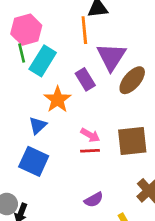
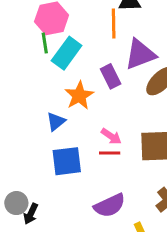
purple triangle: (111, 57) -> (140, 54), turned 32
blue square: (34, 161) -> (67, 161), moved, turned -36
purple semicircle: (94, 200) -> (110, 206), size x1.5

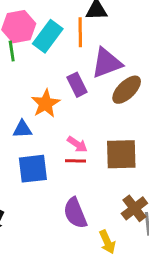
cyan rectangle: (67, 53) -> (48, 36), moved
blue triangle: (56, 122) -> (22, 129), turned 36
purple semicircle: (110, 206) -> (75, 213), turned 92

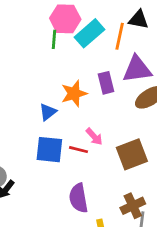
blue triangle: (22, 129) -> (48, 112), turned -48
brown square: (121, 154) -> (132, 154), turned -32
red line: (76, 161) -> (78, 150), moved

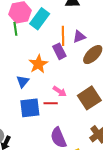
orange line: (120, 36) -> (63, 36), moved
purple triangle: (137, 69) -> (79, 37), size x0.6

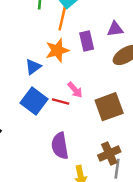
orange line: (63, 36) -> (62, 18), moved
blue square: (30, 108) -> (34, 101), turned 30

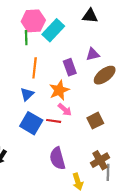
orange line: (62, 18) -> (35, 68), moved
orange star: (57, 50) -> (59, 90), moved
brown square: (109, 107) -> (95, 121), size x0.7

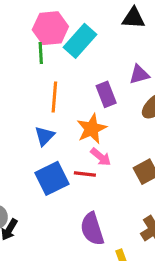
blue square: (31, 123) -> (52, 178), turned 35

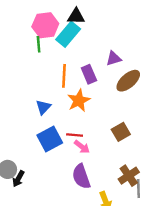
black triangle: (133, 18) -> (76, 16), moved
orange line: (54, 97) -> (64, 76), moved
pink arrow: (101, 157) -> (82, 147), moved

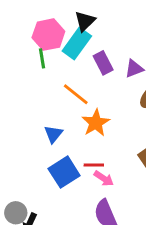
black triangle: (76, 16) -> (85, 21), turned -42
purple rectangle: (89, 74) -> (103, 63), moved
orange line: (64, 76) -> (76, 94), turned -50

